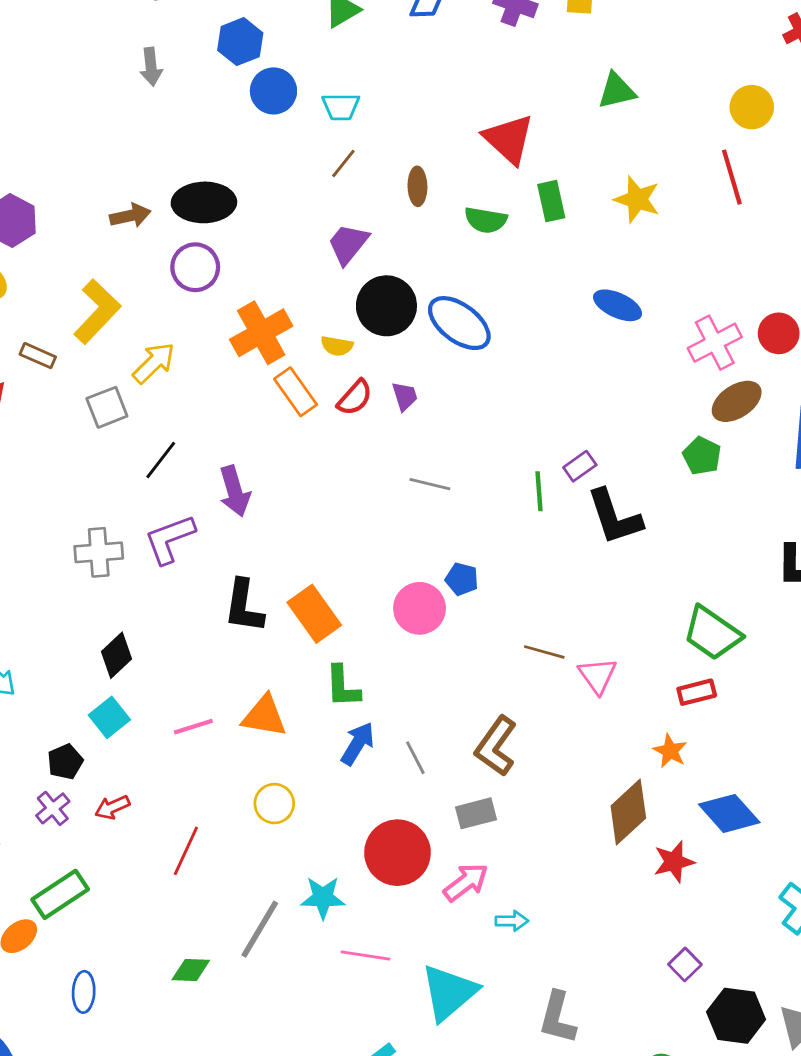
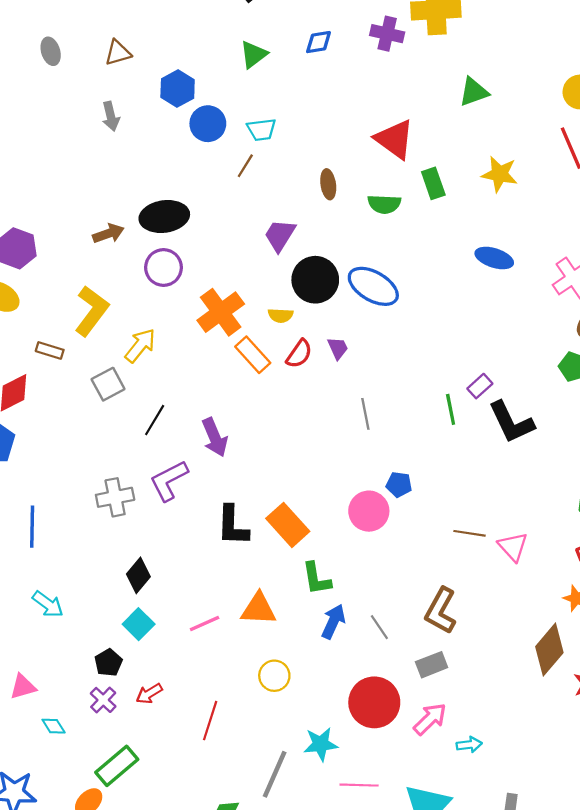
brown line: (343, 163) -> (245, 166), moved
gray line: (430, 484) -> (365, 414), turned 72

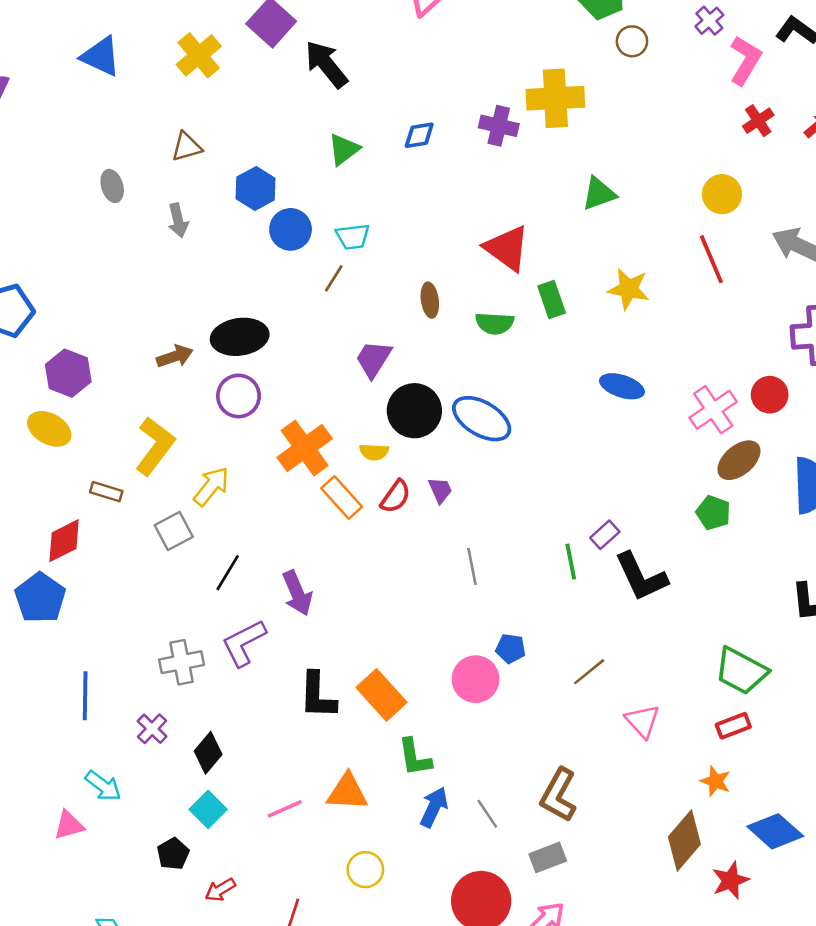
gray ellipse: (51, 51) -> (112, 186), moved
brown line: (469, 533) -> (589, 672), moved, turned -48
pink triangle: (23, 687) -> (69, 825), moved
purple cross: (103, 700) -> (152, 729), moved

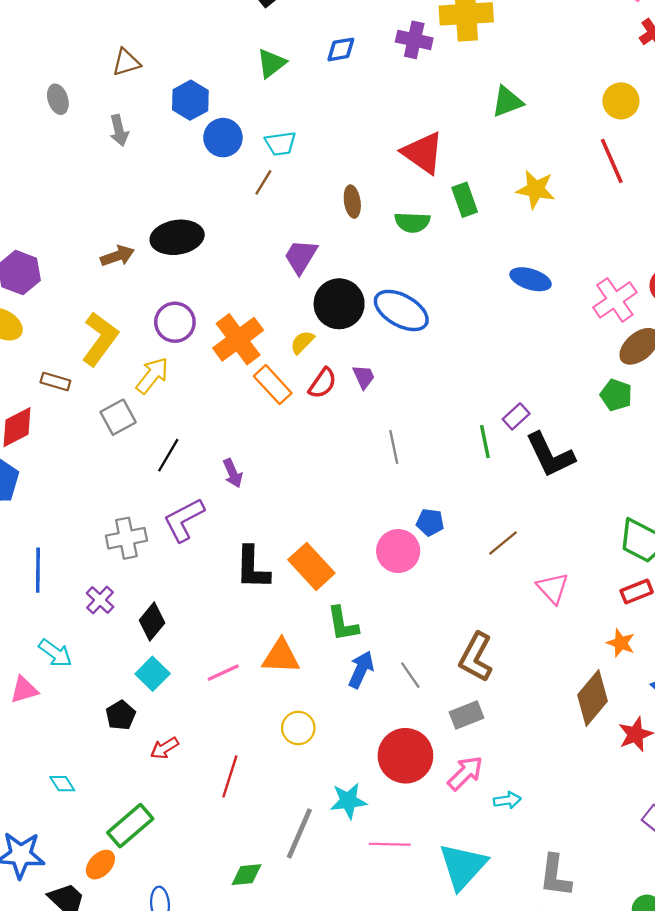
purple circle: (239, 396) -> (175, 322), moved
yellow semicircle: (374, 452) -> (302, 342), turned 132
purple arrow: (297, 593) -> (233, 473), size x0.7

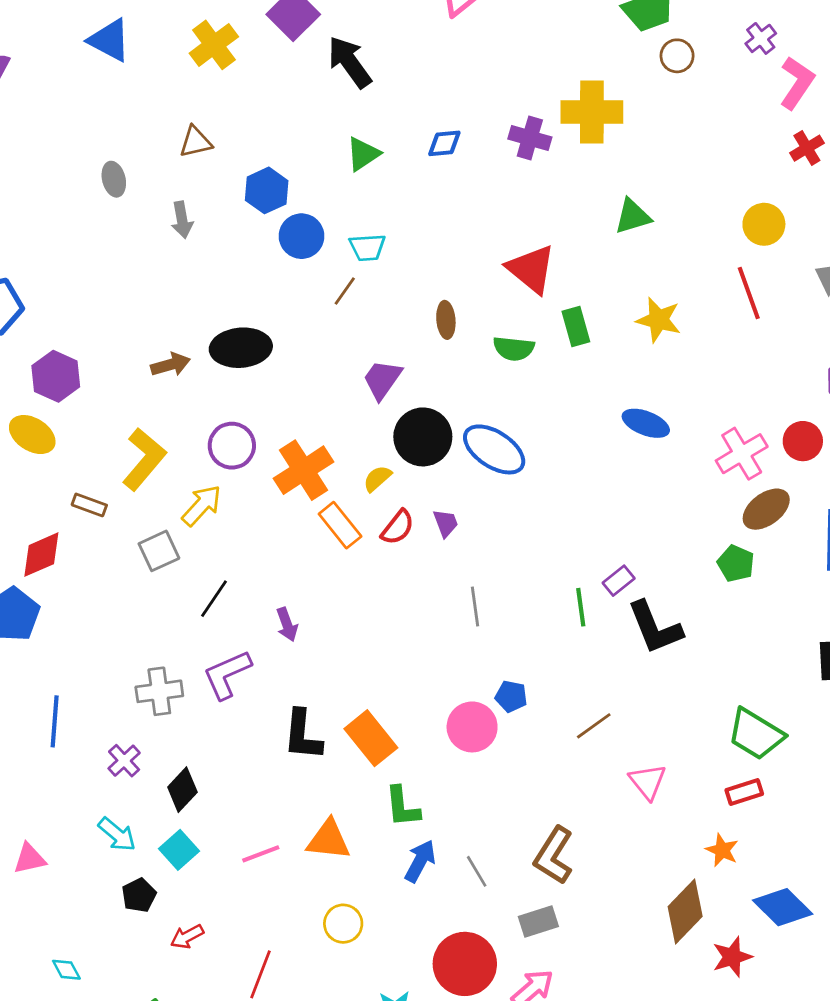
cyan arrow: (55, 653) -> (117, 834), moved

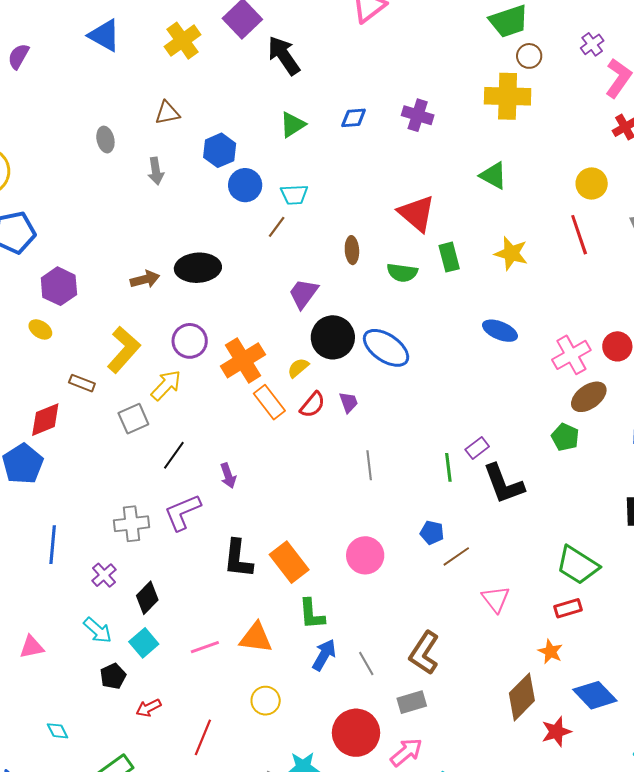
yellow cross: (592, 112) -> (508, 96), moved
green triangle: (633, 216) -> (493, 176), turned 44
yellow ellipse: (32, 435) -> (40, 329), size x0.7
blue pentagon: (511, 696) -> (432, 533), moved

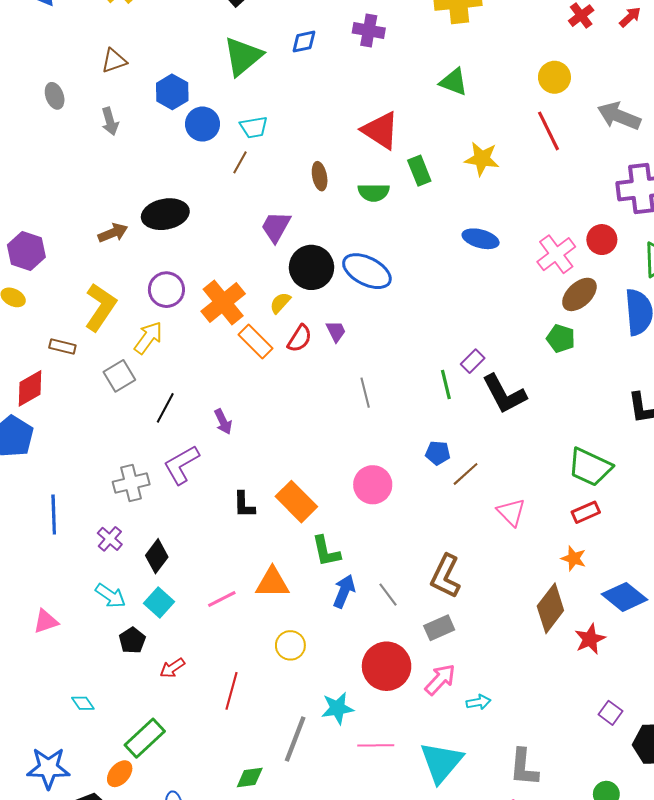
green triangle: (293, 125) -> (243, 56), size x1.5
black L-shape: (238, 559) -> (244, 505), size x0.7

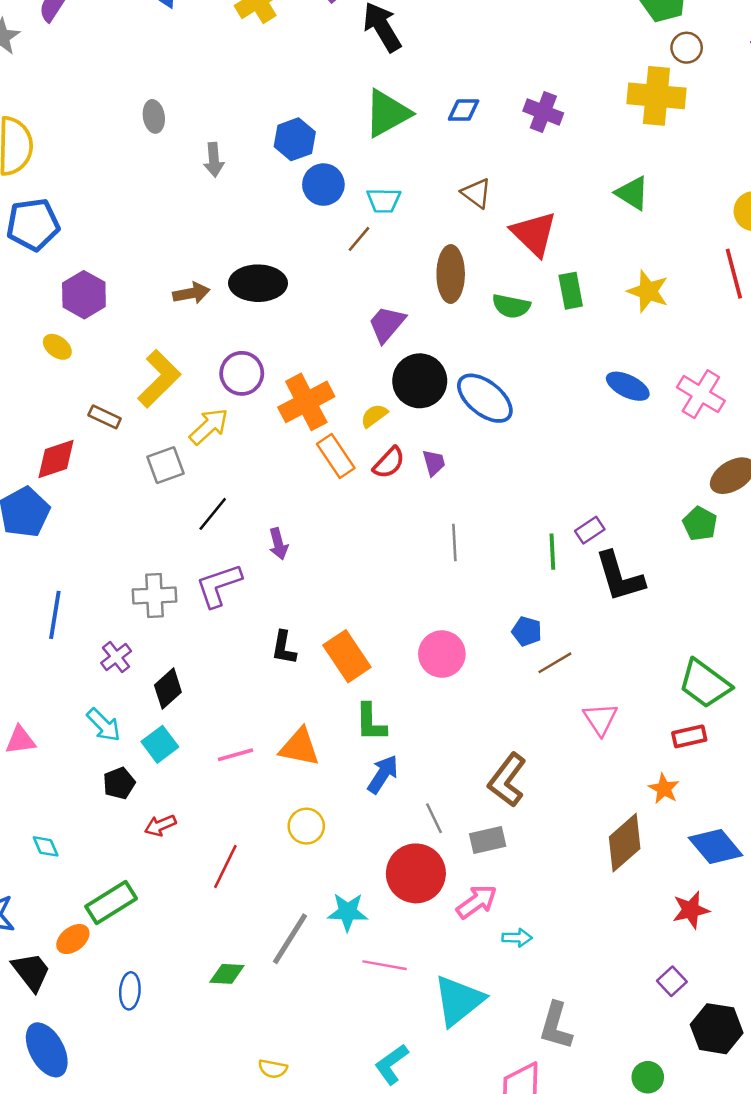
brown triangle: (114, 61) -> (476, 193), moved, turned 44
brown ellipse: (320, 176) -> (451, 274), size x1.6
pink cross: (556, 254) -> (701, 394), moved, turned -33
gray line: (388, 595) -> (434, 818), moved
red star: (590, 639) -> (691, 910), moved

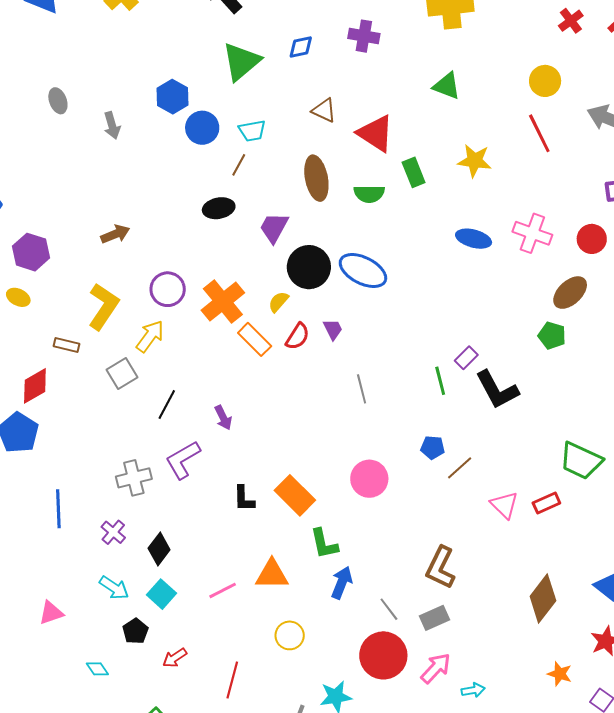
black ellipse: (258, 283) -> (219, 208), moved, size x0.7
red rectangle: (689, 736) -> (546, 503), moved
orange star: (664, 789) -> (560, 674), moved
cyan diamond: (46, 846) -> (97, 669), moved

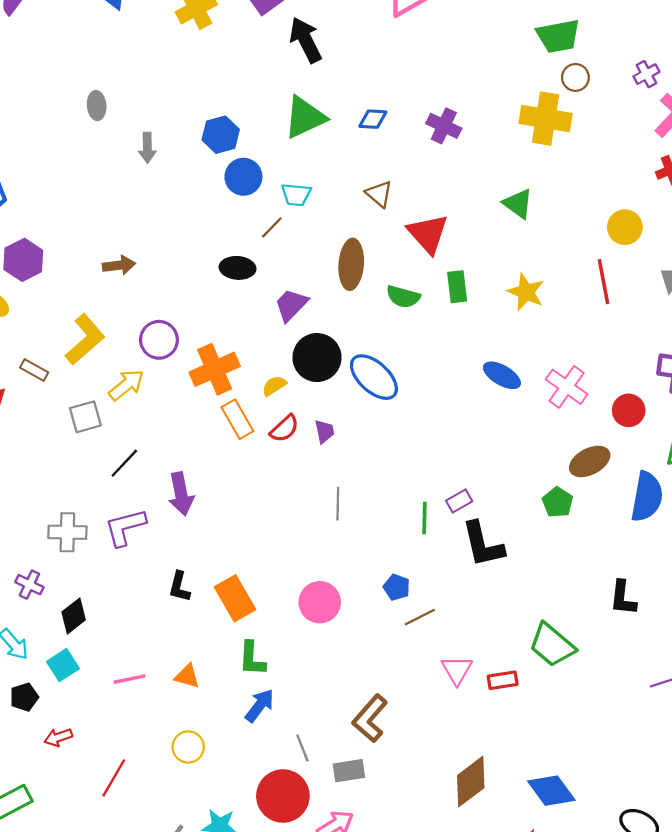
purple arrow: (223, 418) -> (181, 494), size x1.5
purple cross: (113, 532) -> (29, 585), turned -30
orange triangle: (272, 574) -> (187, 676), size x0.7

